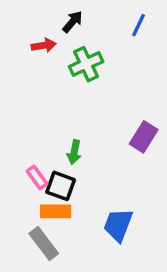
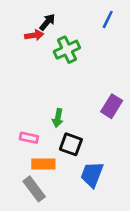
black arrow: (72, 22) -> (47, 22), moved
pink rectangle: (37, 177) -> (29, 138), turned -42
black square: (61, 186) -> (71, 144), moved

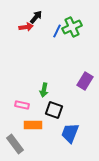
blue line: (108, 19) -> (57, 31), moved
green cross: (67, 50) -> (72, 27), moved
gray rectangle: (34, 189) -> (15, 144), moved

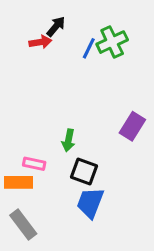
orange rectangle: (33, 125) -> (19, 182), moved
blue trapezoid: (70, 133) -> (90, 203), moved

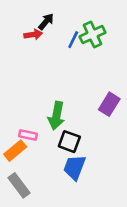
green arrow: (68, 140) -> (56, 116), size x1.5
orange rectangle: (19, 182) -> (15, 151), turned -40

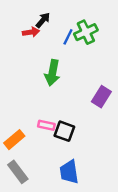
green arrow: (56, 116) -> (52, 73), moved
pink rectangle: (28, 135) -> (46, 125), moved
blue trapezoid: (74, 167) -> (69, 172), moved, turned -30

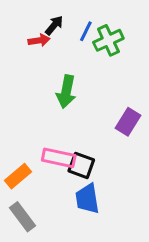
blue line: (68, 37) -> (86, 31), moved
pink rectangle: (46, 125) -> (59, 158), size x1.5
blue trapezoid: (69, 172) -> (87, 199), moved

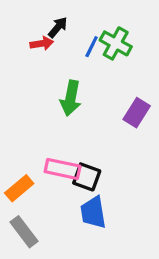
blue line: (86, 31) -> (92, 47), moved
green cross: (108, 40) -> (116, 43), turned -36
purple rectangle: (128, 122) -> (137, 113), moved

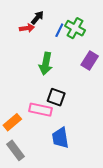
purple rectangle: (137, 113) -> (90, 60), moved
black square: (87, 177) -> (56, 97), moved

